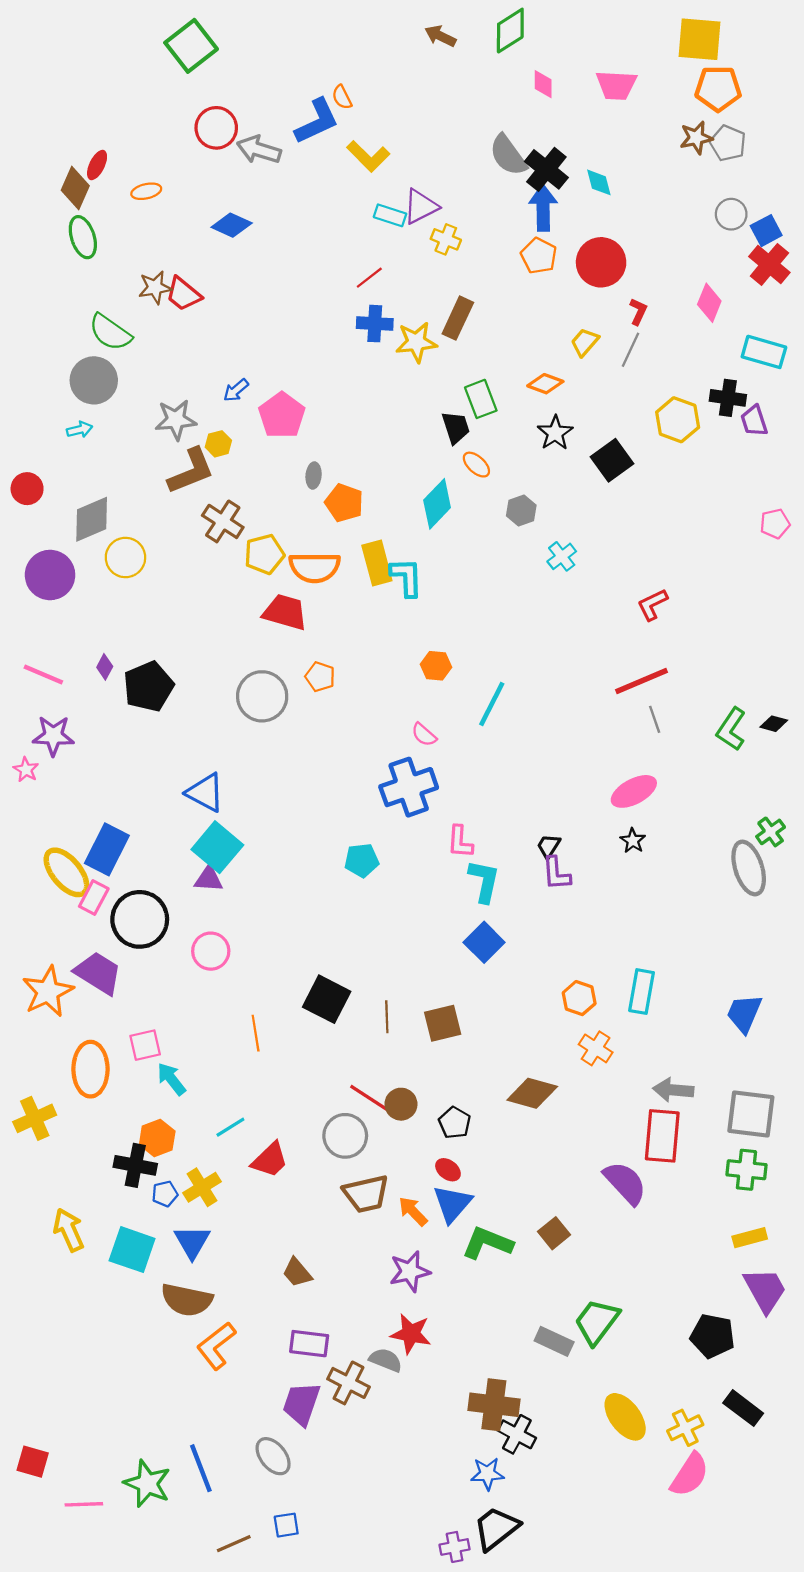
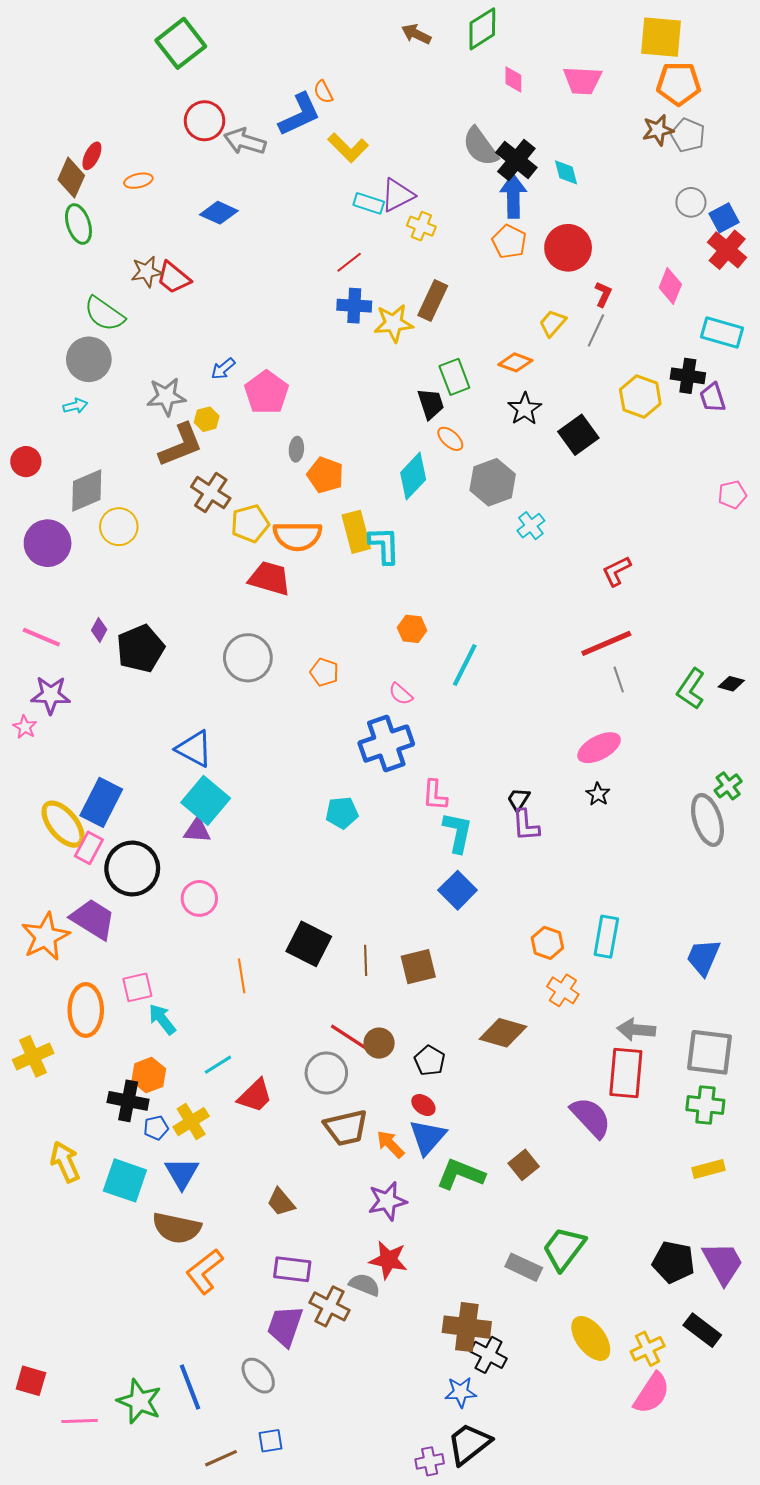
gray hexagon: (521, 510) -> (493, 482), size x1.6
orange pentagon: (320, 677) -> (324, 672), moved
purple trapezoid: (765, 1290) -> (723, 1263), moved

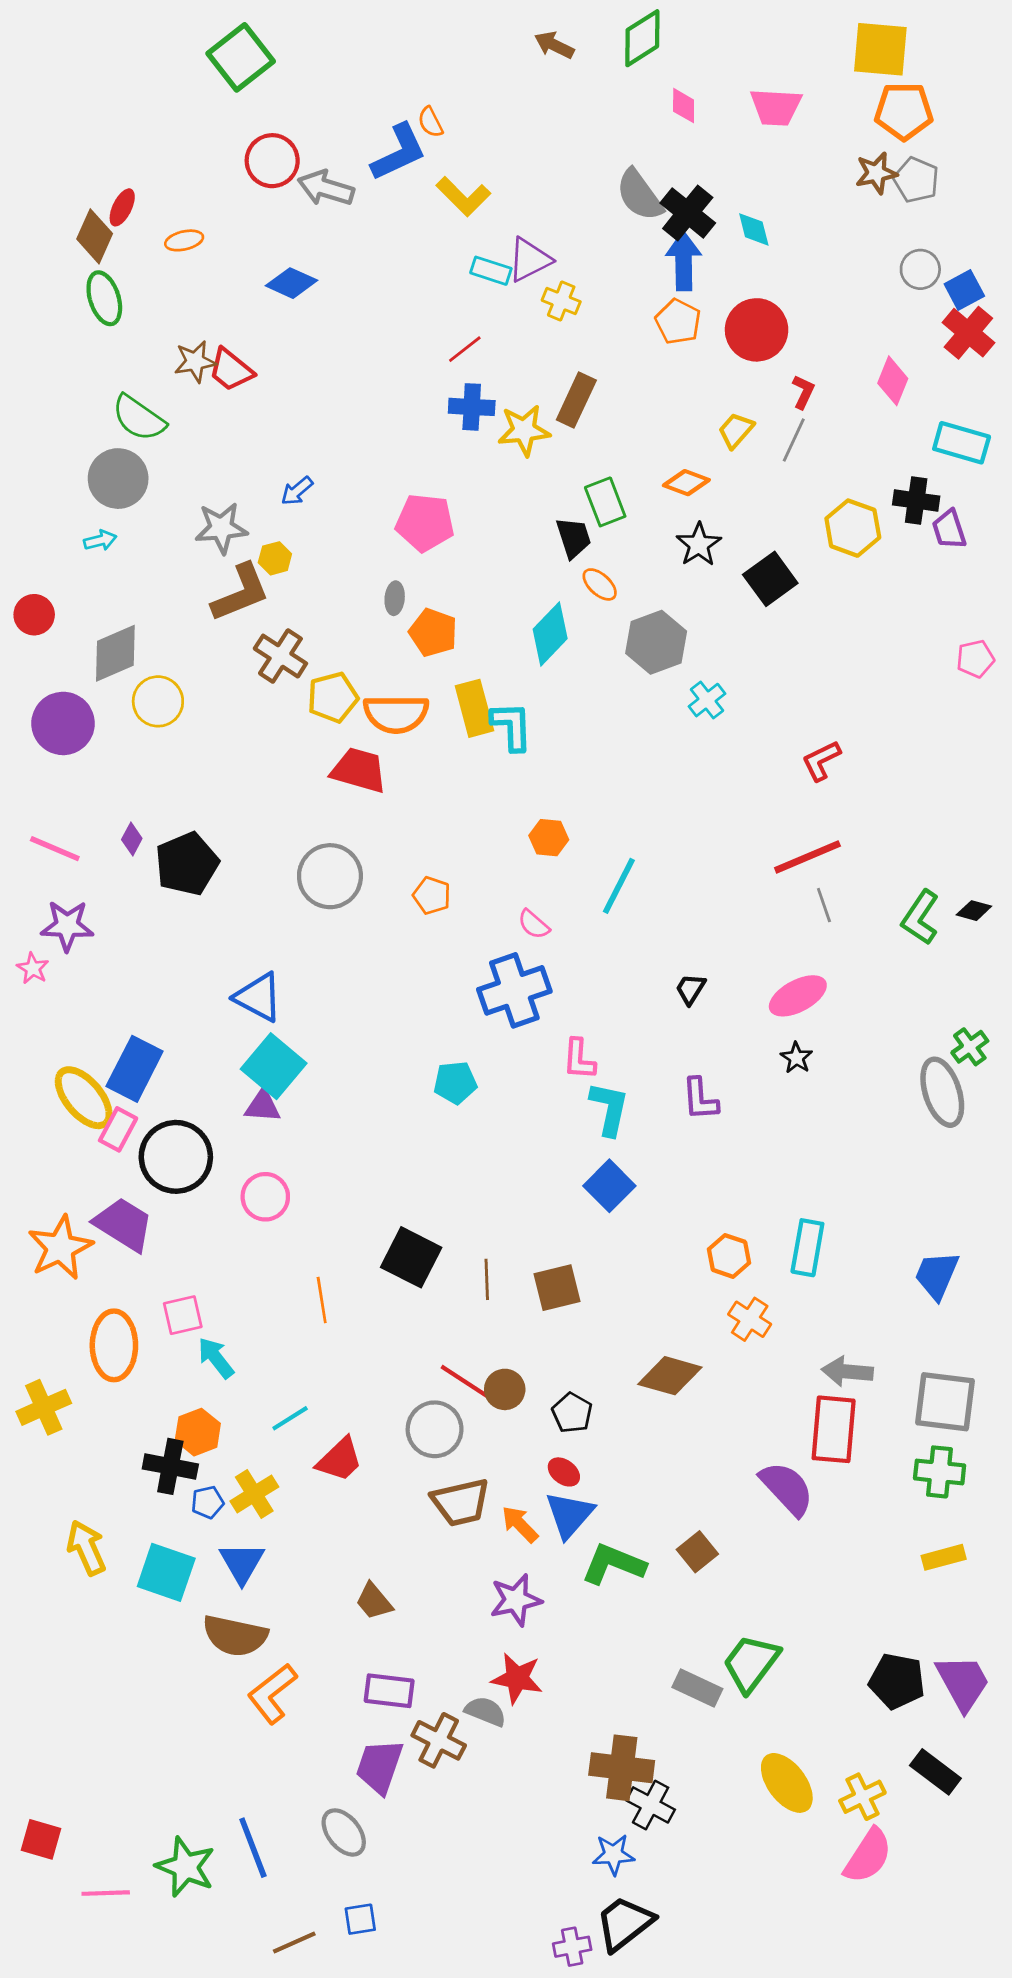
pink pentagon: (266, 392) -> (425, 523), moved, turned -30
black trapezoid: (518, 799) -> (690, 989), moved

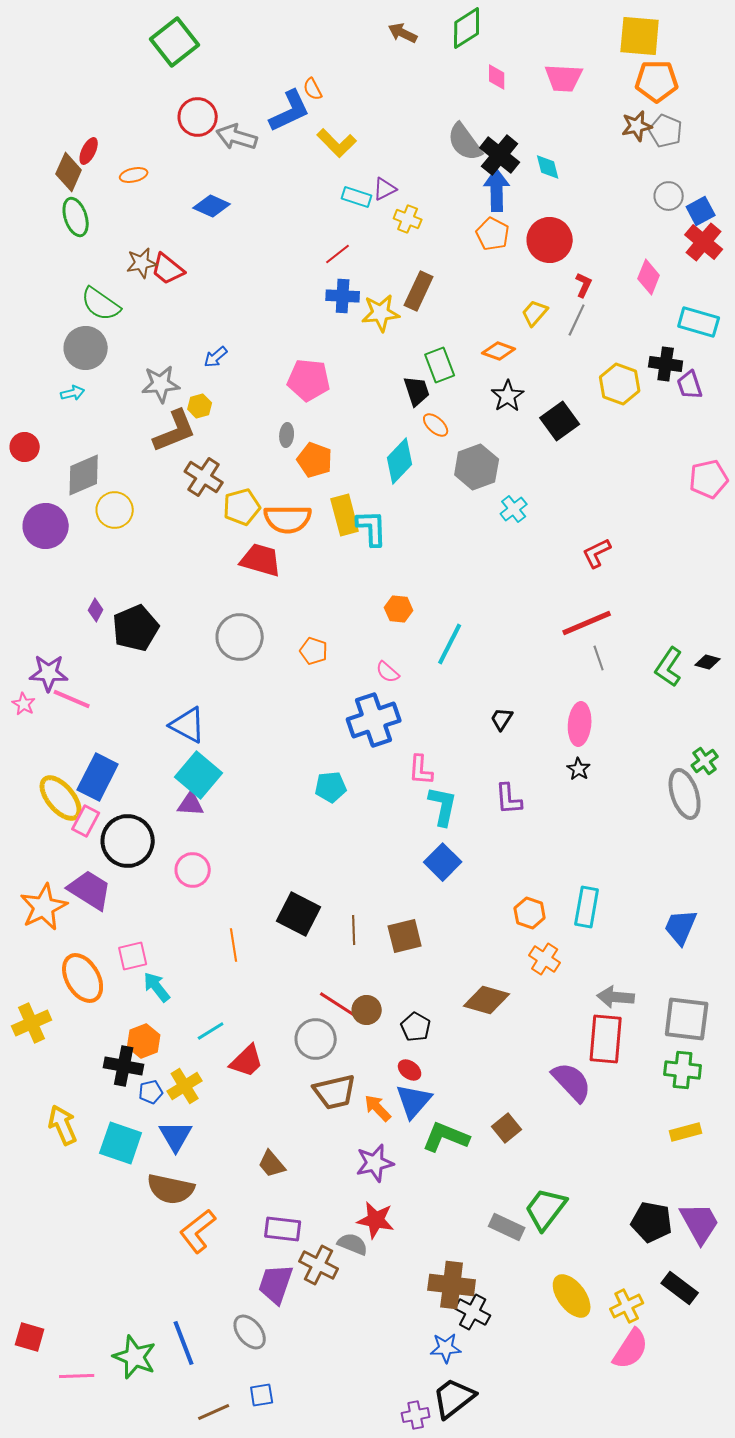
purple triangle: (529, 260) -> (385, 189), size x0.7
pink pentagon: (975, 659) -> (709, 479), size x1.4
pink line: (55, 849) -> (72, 699), moved
pink ellipse: (798, 996) -> (580, 724), turned -57
orange ellipse: (114, 1345) -> (83, 978), turned -30

